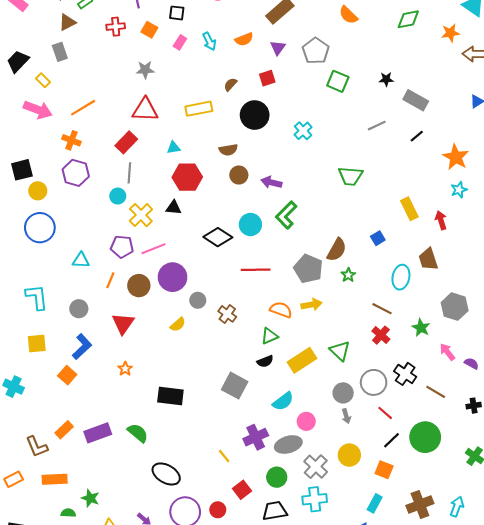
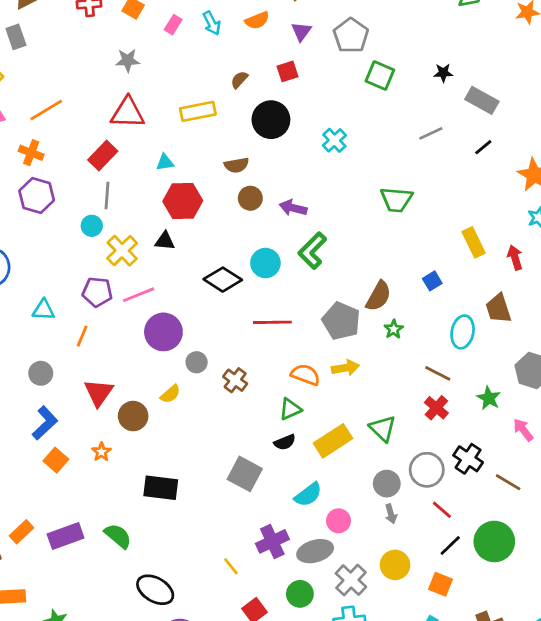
brown circle: (139, 286) -> (133, 416), moved
orange square: (67, 375) -> (56, 460), moved

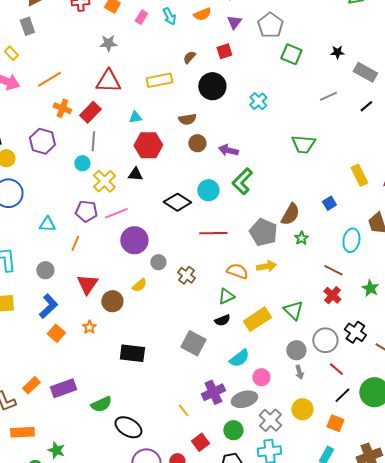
orange cross: (31, 153) -> (62, 108), moved
green semicircle: (118, 536) -> (101, 404), moved, turned 115

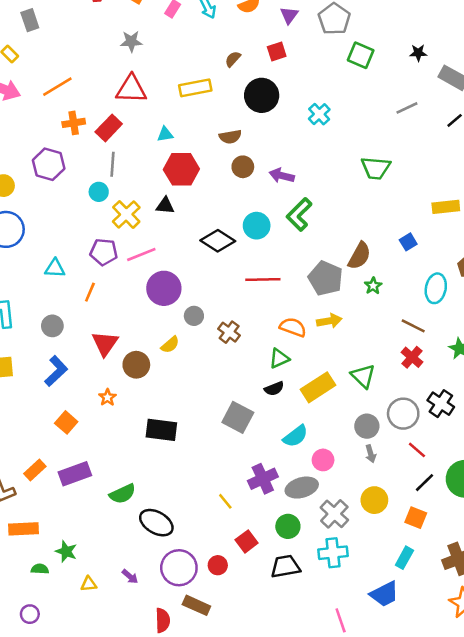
orange cross: (62, 108) -> (74, 123), turned -30
yellow rectangle: (359, 175) -> (446, 207), turned -70
orange square: (56, 333) -> (66, 422), moved

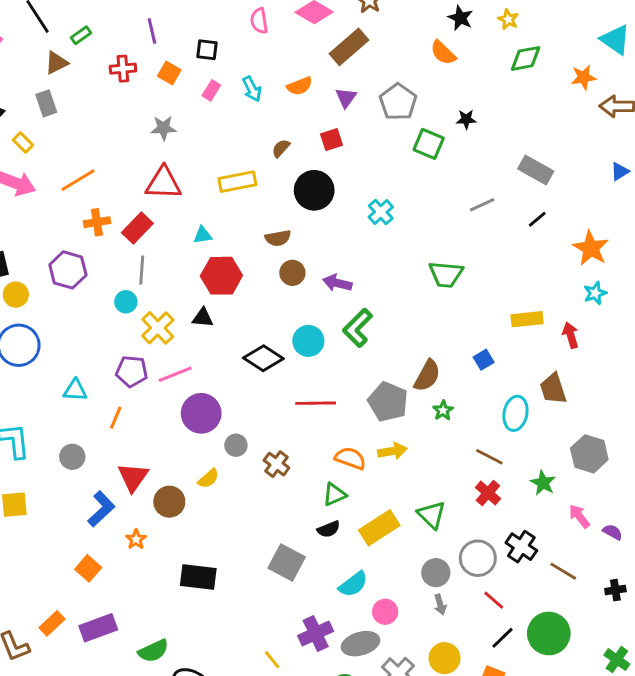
black star: (418, 53) -> (466, 119), moved
blue L-shape: (56, 371) -> (101, 509), moved

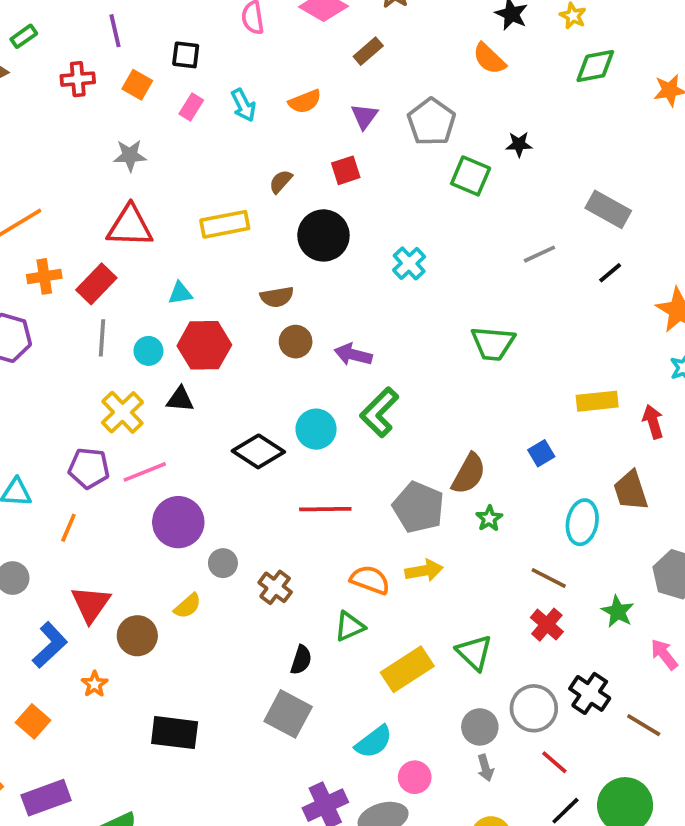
brown rectangle: (349, 47) -> (368, 51), size x0.6
cyan circle: (126, 302) -> (148, 351), moved
black semicircle: (329, 529) -> (301, 660), moved, turned -50

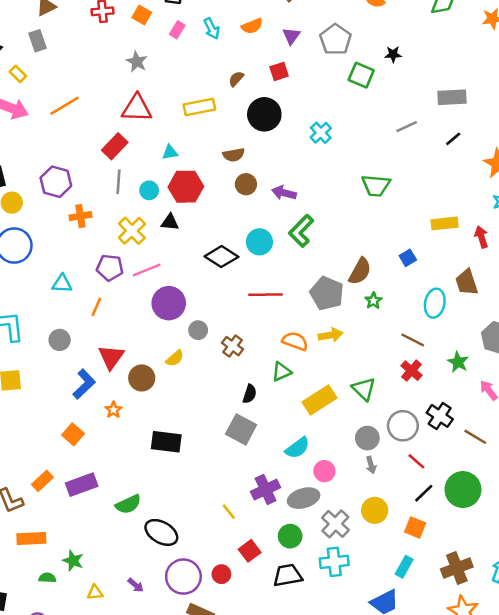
gray star: (130, 155) -> (137, 62), turned 30
gray rectangle: (608, 209) -> (452, 97), turned -32
orange cross: (44, 276) -> (80, 216), moved

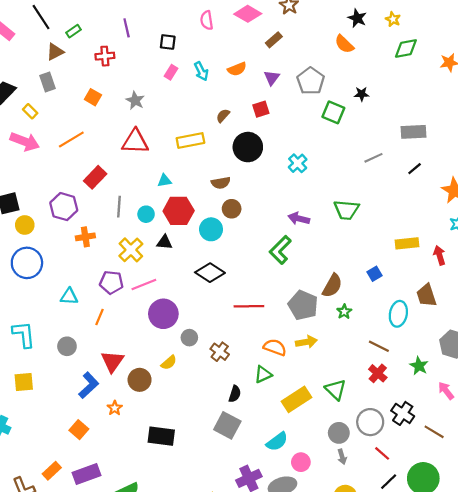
orange square: (142, 15) -> (93, 97), moved
red rectangle: (115, 146) -> (95, 177), moved
purple arrow: (284, 193) -> (299, 218), moved
cyan circle: (259, 242) -> (211, 229), moved

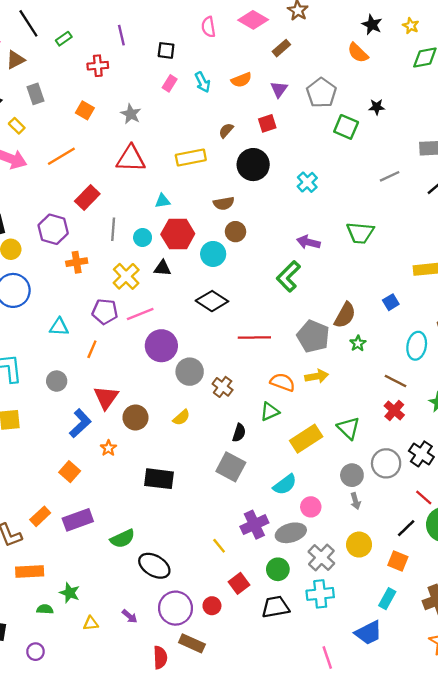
brown triangle: (55, 52) -> (15, 60), moved
gray circle: (189, 338) -> (190, 372), size x1.5
yellow semicircle: (169, 363) -> (181, 417), moved
red line: (382, 453) -> (424, 497), moved

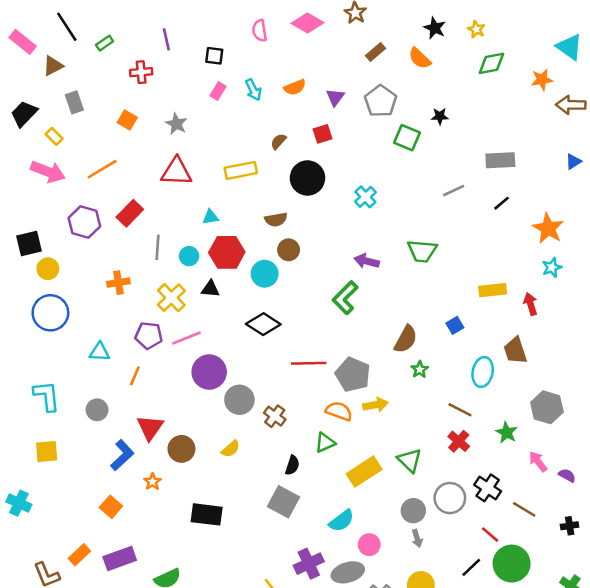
brown rectangle: (281, 48) -> (376, 52), moved
purple hexagon: (53, 229) -> (84, 222), moved
gray pentagon: (313, 336) -> (353, 375), moved

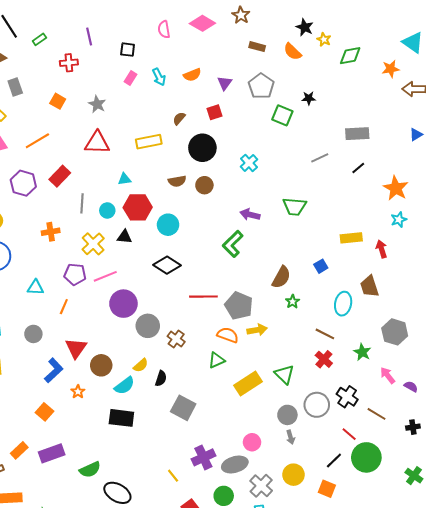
yellow star: (476, 29) -> (324, 39), moved
brown rectangle: (376, 52) -> (257, 47), turned 56
brown circle: (289, 250) -> (204, 185), moved
black semicircle: (292, 465) -> (161, 378), moved
cyan semicircle: (341, 521) -> (124, 386), moved

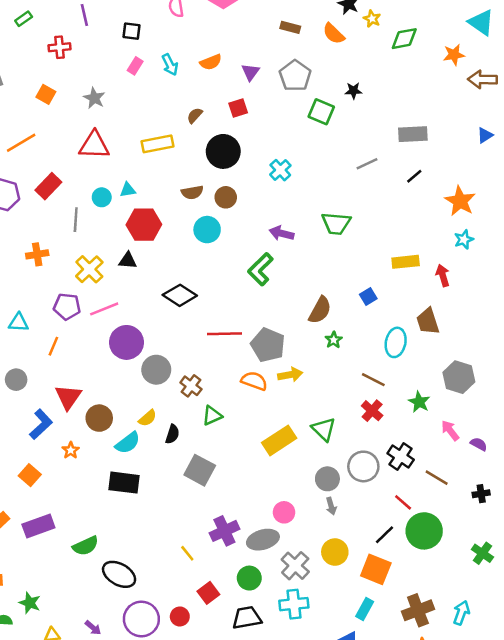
cyan circle: (107, 210) -> (102, 197), moved
cyan circle: (168, 225) -> (207, 230), moved
green triangle: (217, 360) -> (212, 416), moved
orange square: (327, 489) -> (376, 569), size x1.4

